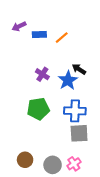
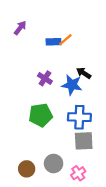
purple arrow: (19, 26) -> (20, 28), turned 152
blue rectangle: (39, 35) -> (54, 42), moved
blue star: (68, 80) -> (72, 85), turned -30
gray circle: (53, 165) -> (54, 163), moved

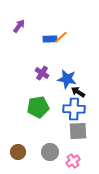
black arrow: (84, 73) -> (78, 92), moved
brown circle: (27, 169) -> (18, 152), moved

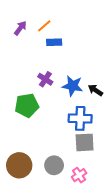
orange line: (61, 37) -> (44, 26), moved
black arrow: (78, 92) -> (95, 90), moved
green pentagon: (38, 107) -> (27, 105), moved
brown circle: (18, 152) -> (19, 165), size x1.5

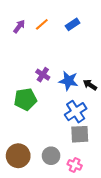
blue rectangle: (54, 42) -> (73, 24), moved, turned -32
blue cross: (80, 118) -> (76, 112), turned -35
pink cross: (79, 175) -> (75, 165), turned -32

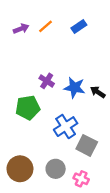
purple arrow: (19, 26) -> (21, 29), turned 32
blue cross: (76, 112) -> (66, 127), moved
gray square: (80, 134) -> (87, 145), turned 30

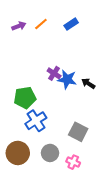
purple cross: (47, 81) -> (54, 73), moved
blue cross: (66, 127) -> (36, 121), moved

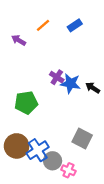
purple arrow: (19, 26) -> (19, 40), moved, turned -128
blue cross: (36, 121) -> (38, 150), moved
brown circle: (18, 153) -> (17, 146), moved
pink cross: (73, 162) -> (68, 170), moved

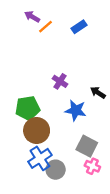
purple arrow: (19, 40) -> (32, 17), moved
blue star: (71, 84) -> (76, 110), moved
brown circle: (17, 146) -> (37, 130), moved
pink cross: (68, 170) -> (92, 166), moved

